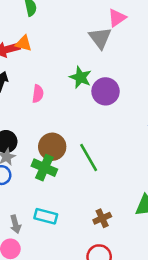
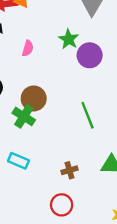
green line: (89, 158) -> (88, 115), moved

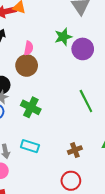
green star: (69, 39) -> (63, 37), turned 30
brown circle: (34, 98) -> (27, 65), moved

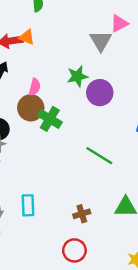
green line: (86, 101) -> (99, 156), turned -35
green cross: (31, 107) -> (50, 119), moved
cyan rectangle: (30, 146) -> (28, 205), turned 66

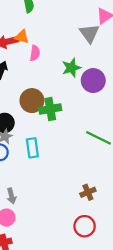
pink semicircle: (35, 87) -> (35, 53), moved
green cross: (50, 119) -> (50, 109), turned -35
cyan rectangle: (28, 205) -> (32, 148), moved

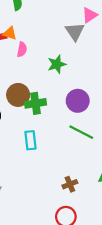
purple circle: (93, 81) -> (78, 101), moved
cyan rectangle: (32, 148) -> (30, 140), moved

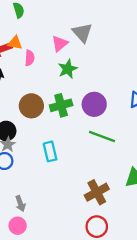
pink triangle: (90, 15) -> (60, 44), moved
green cross: (35, 103) -> (61, 105), moved
brown cross: (70, 184) -> (97, 192), size x1.5

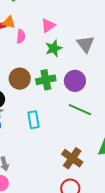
gray triangle: (82, 33) -> (85, 44), moved
brown cross: (97, 192) -> (72, 158), turned -30

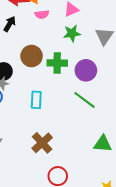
pink semicircle: (21, 36) -> (42, 14), turned 64
brown cross: (72, 158) -> (42, 143), moved

